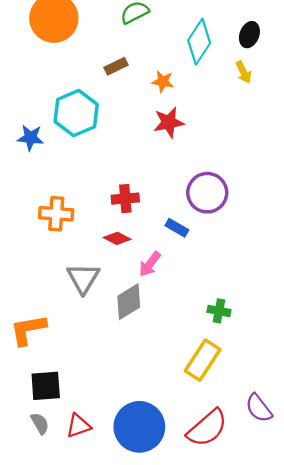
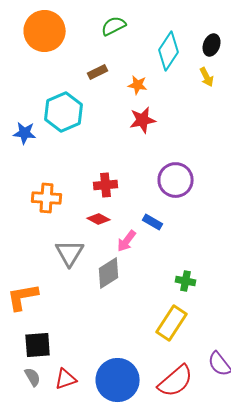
blue rectangle: (177, 228) -> (153, 222), moved

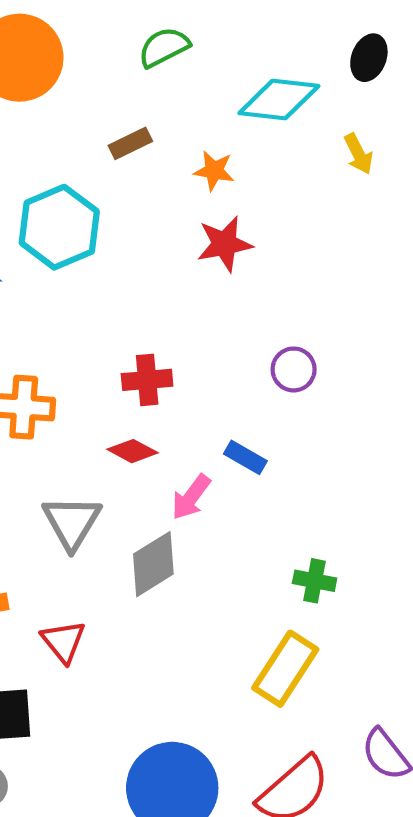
black ellipse: (212, 45) -> (369, 58), moved
cyan diamond: (169, 51) -> (279, 100), turned 63
purple circle: (176, 180) -> (294, 369), size x0.6
red triangle: (66, 379) -> (63, 641), moved, turned -50

